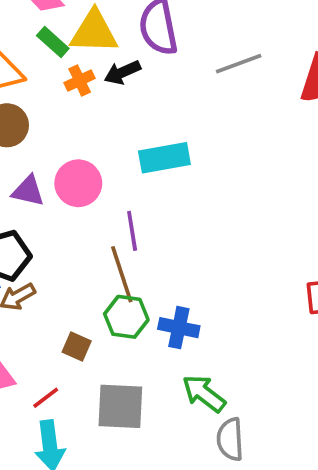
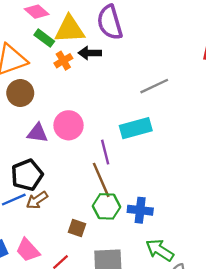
gray line: (239, 64) -> (154, 86), moved
black arrow: (122, 72) -> (90, 53), turned 30
cyan rectangle: (164, 158) -> (136, 128), moved

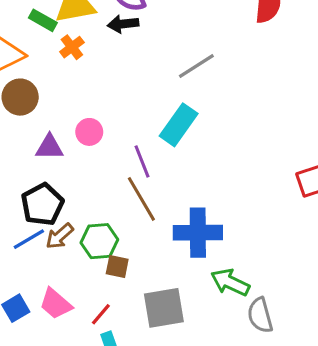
black arrow: (90, 53) -> (123, 24), moved
pink circle: (69, 125) -> (89, 132), size x0.7
cyan rectangle: (136, 128) -> (179, 125), turned -32
green hexagon: (106, 206) -> (99, 241), moved
blue cross: (140, 210) -> (198, 233), size x1.4

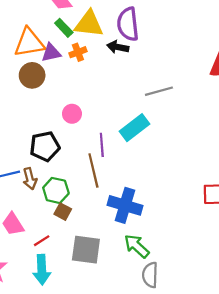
purple triangle: (49, 147) -> (51, 53), moved, turned -30
black pentagon: (42, 204) -> (45, 146), moved
brown arrow: (60, 236) -> (30, 179), turned -80

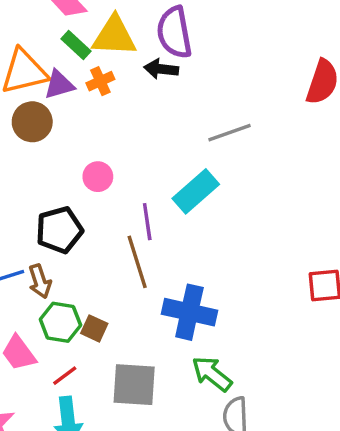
green hexagon: (56, 190) -> (60, 322), moved

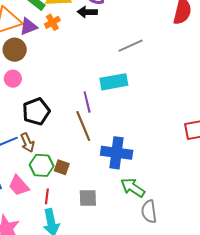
pink circle: (98, 177) -> (13, 79), moved
cyan rectangle: (196, 191) -> (114, 82), turned 36
red line: (65, 376) -> (47, 196), turned -42
gray square: (134, 385) -> (88, 198), size x0.7

